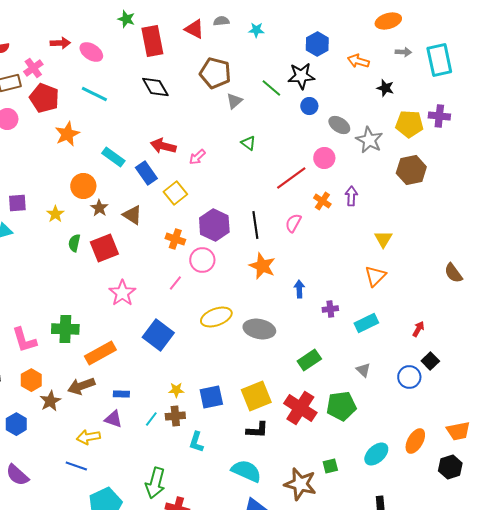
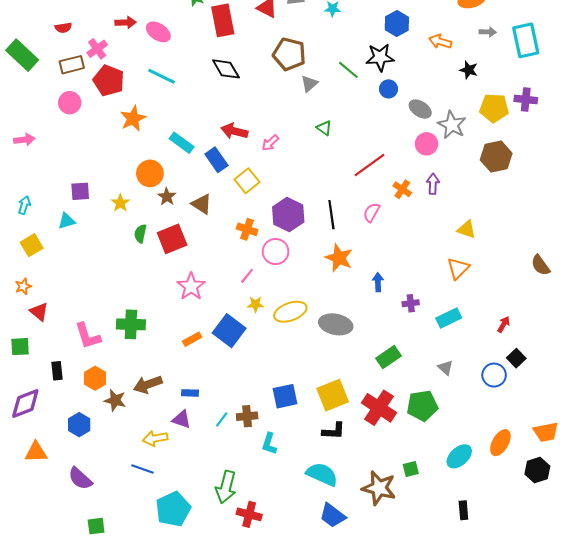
pink circle: (324, 158) -> (427, 144), moved
yellow triangle: (383, 239) -> (467, 229), turned -42
orange rectangle: (100, 353) -> (192, 339), moved, size x0.6
yellow star: (176, 390) -> (255, 304), moved
brown star: (50, 401) -> (115, 400), turned -30

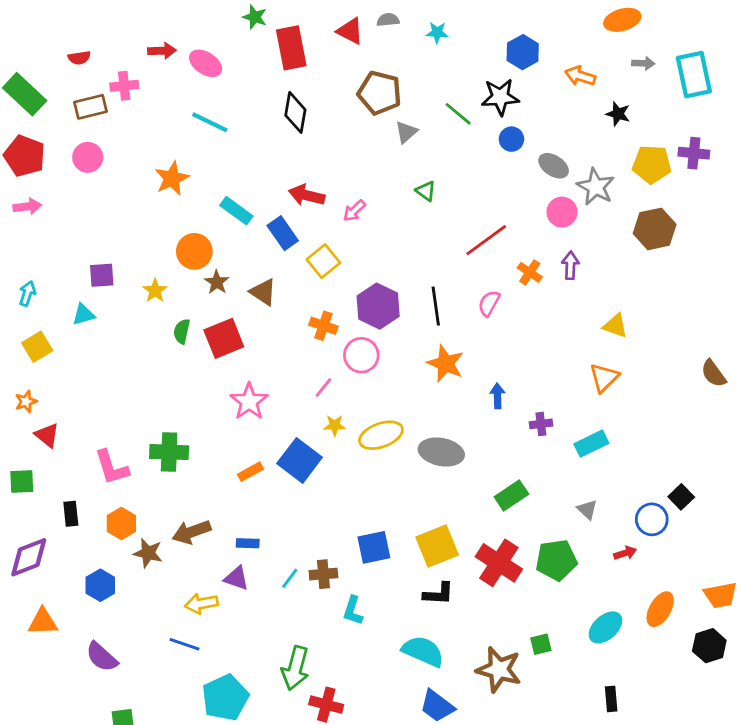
pink cross: (97, 49) -> (124, 86), turned 30
black diamond: (226, 69) -> (295, 112), turned 40
red pentagon: (109, 81) -> (25, 156), moved
red arrow: (504, 324) -> (625, 553), moved, turned 42

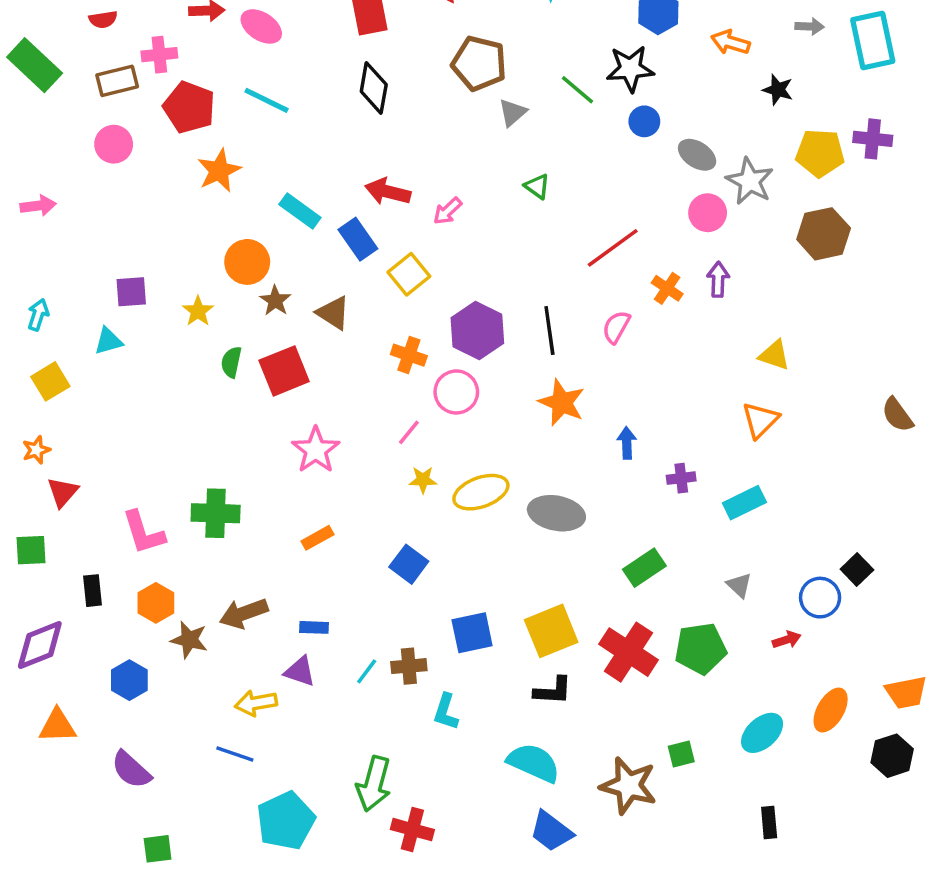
red pentagon: (25, 156) -> (189, 107), moved
red triangle: (47, 435) -> (63, 492), turned 32
blue square: (300, 460) -> (409, 564), moved, size x0.7

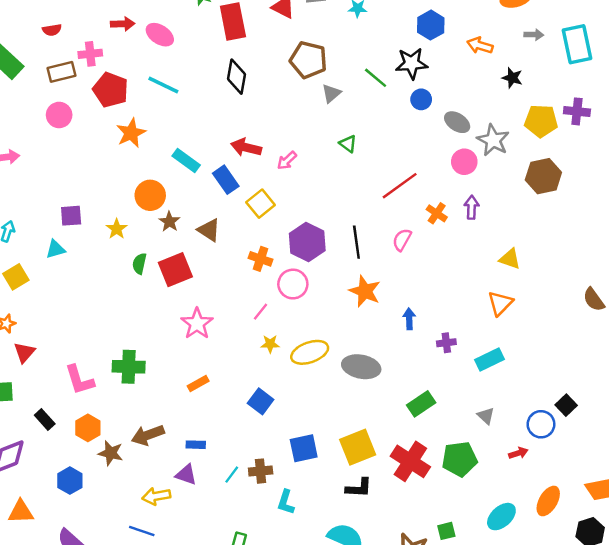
black rectangle: (93, 591) -> (45, 419), turned -36

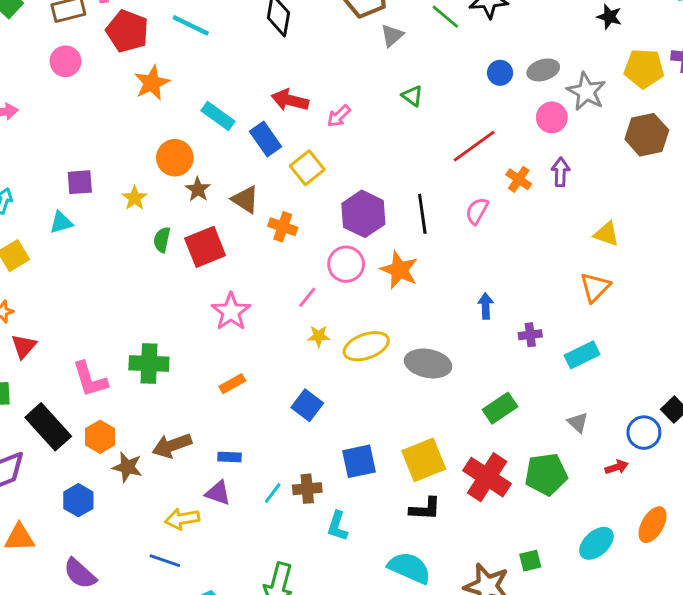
blue circle: (421, 99) -> (500, 73), moved
gray ellipse: (457, 122) -> (543, 70), turned -50
orange cross: (261, 259) -> (283, 227), moved
orange star: (365, 291) -> (399, 270), moved
black rectangle: (45, 419) -> (48, 427), size x1.8

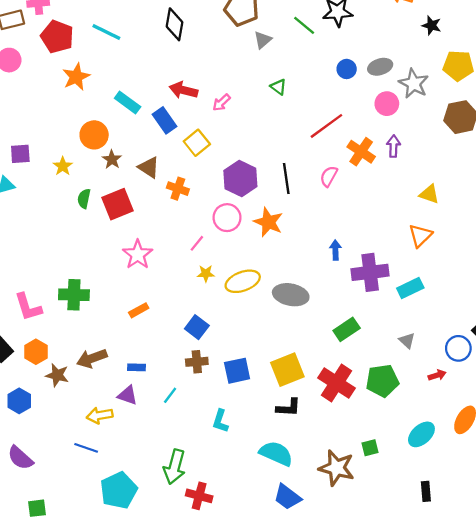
orange cross: (519, 179) -> (361, 152), size x1.4
purple cross: (530, 335) -> (370, 272), size x2.0
brown cross: (307, 489) -> (197, 362), moved

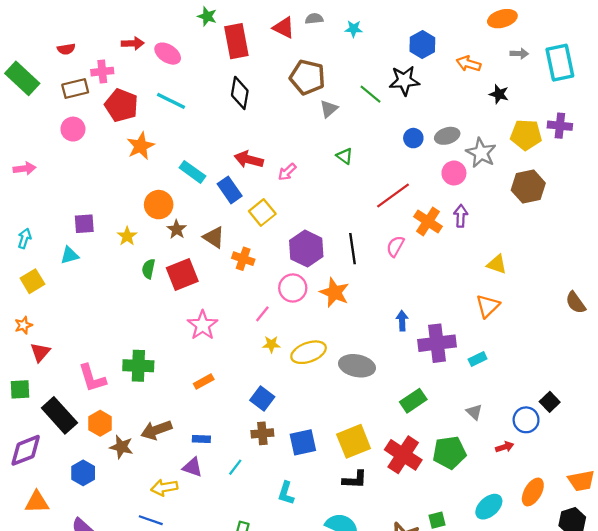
cyan rectangle: (410, 288) -> (478, 359), size x0.7

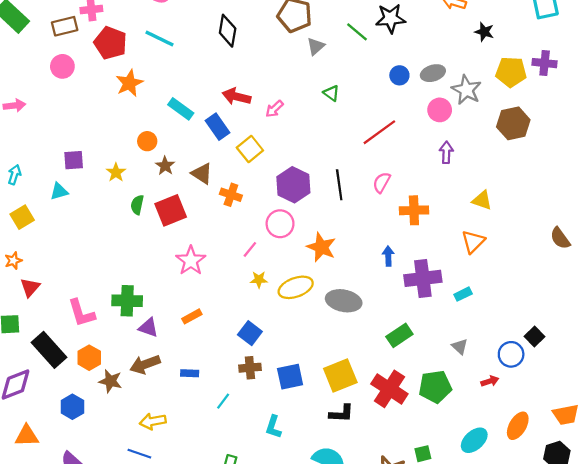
orange circle: (159, 205) -> (147, 141), size x0.7
orange cross: (428, 221) -> (414, 210), moved, turned -36
orange star: (334, 292) -> (321, 247), moved
purple triangle: (192, 467) -> (148, 328), moved

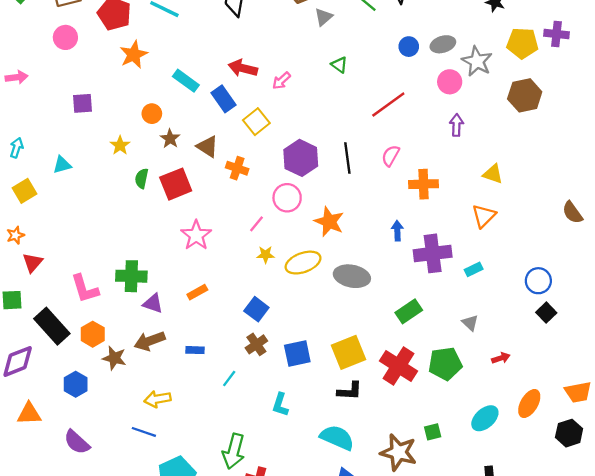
purple square: (74, 160) -> (82, 103), moved
blue circle: (511, 354) -> (538, 281), moved
brown cross: (250, 368) -> (256, 344), turned -30

